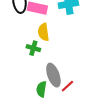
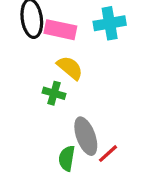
yellow semicircle: (43, 32) -> (70, 68), turned 138

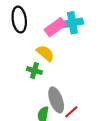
pink rectangle: (60, 30) -> (55, 27), moved, turned -48

